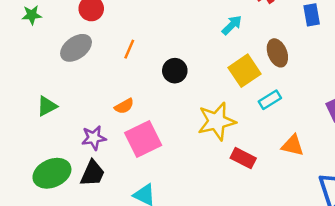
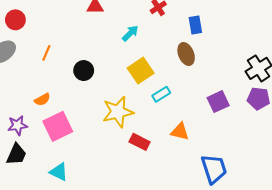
brown ellipse: (277, 53) -> (186, 54), moved

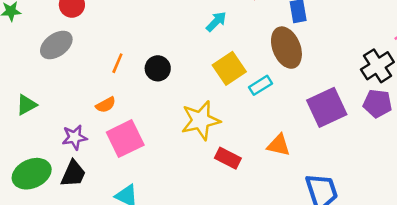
orange line: (46, 53) -> (117, 63), moved
brown ellipse: (186, 54) -> (286, 48), size x1.4
cyan rectangle: (161, 94) -> (260, 85), moved
purple square: (218, 102) -> (327, 107), size x1.4

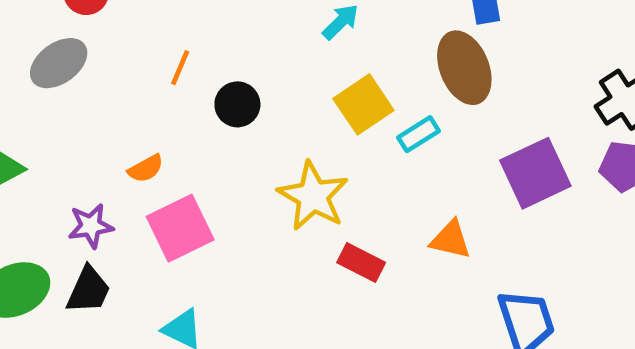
orange line: (117, 63) -> (180, 68), moved
yellow star: (201, 120) -> (313, 196), turned -30

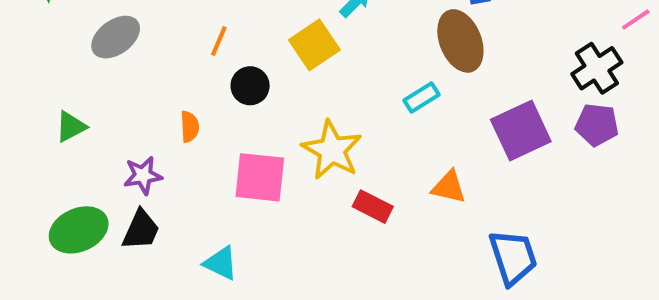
black circle: (237, 104) -> (250, 86), moved
yellow square: (363, 104) -> (314, 45), moved
orange semicircle: (146, 169) -> (190, 127), turned -64
pink square: (180, 228) -> (260, 177), moved, turned 32

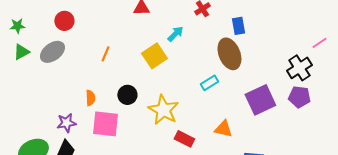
black circle: (250, 86) -> (127, 95), moved
green triangle: (71, 127) -> (21, 52), moved
pink square: (260, 177) -> (105, 124), moved

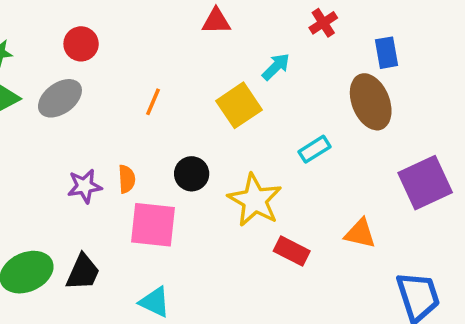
cyan rectangle: (209, 83) -> (314, 149), moved
purple star: (66, 123) -> (85, 186), moved

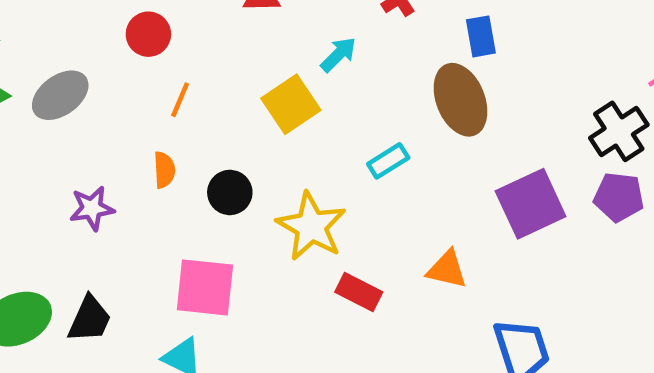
red circle: (81, 44) -> (148, 34), moved
orange semicircle: (127, 179) -> (164, 170), moved
pink square: (153, 225) -> (205, 287), moved

